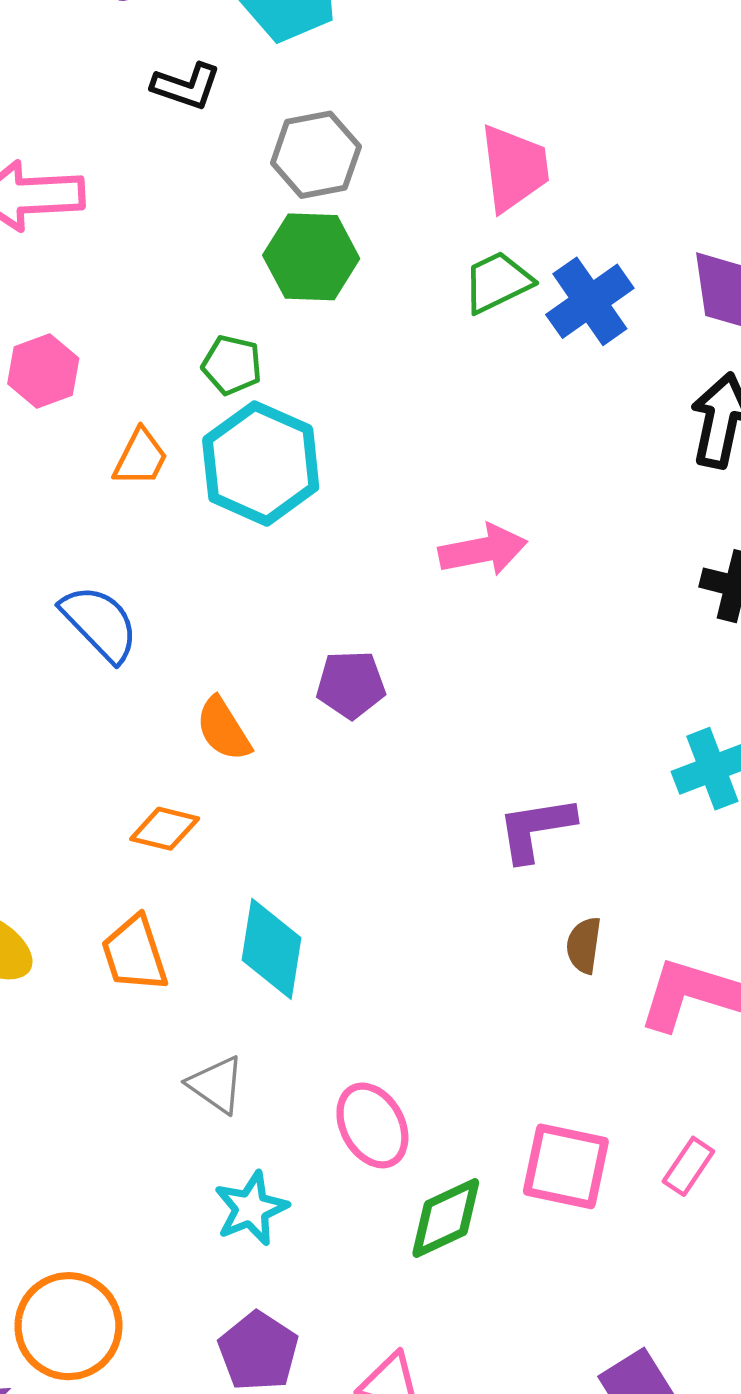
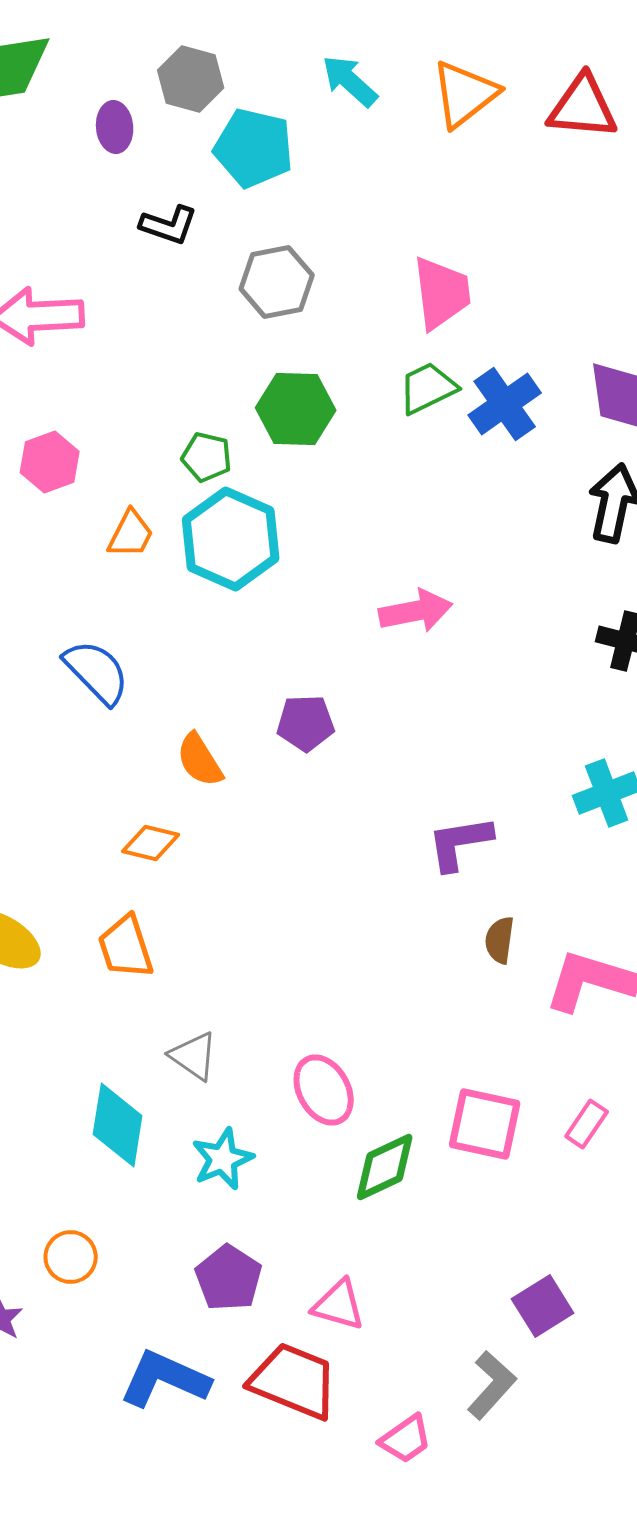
green hexagon: (311, 257) -> (296, 409), moved
cyan diamond: (272, 949) -> (118, 1125), moved
orange circle: (68, 1326) -> (71, 1257), size x0.6

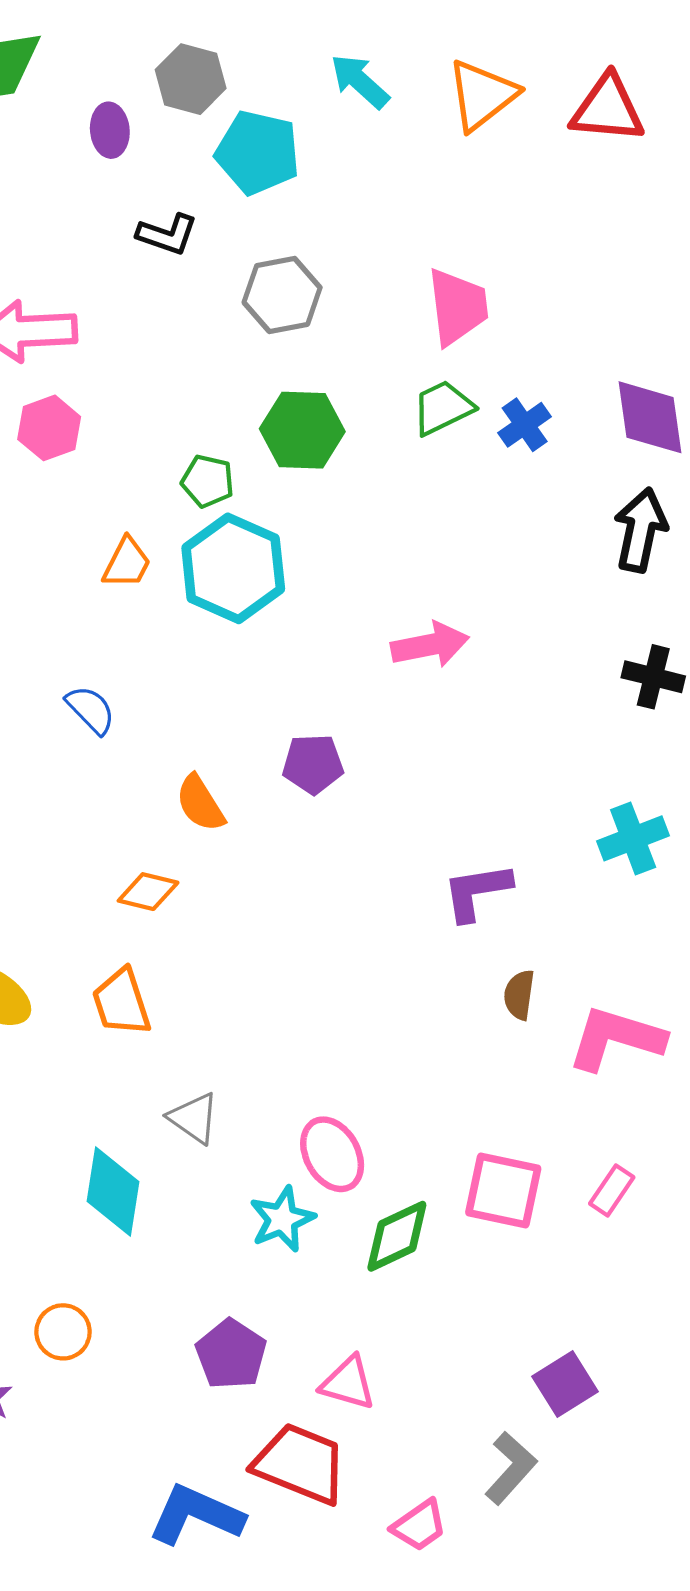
blue cross: (505, 404) -> (525, 425), size x0.7
pink hexagon: (50, 462) -> (49, 428), moved
blue semicircle: (97, 672) -> (91, 710), size x0.7
cyan star: (223, 1159) -> (282, 1219), moved
blue L-shape: (165, 1379) -> (196, 1515), moved

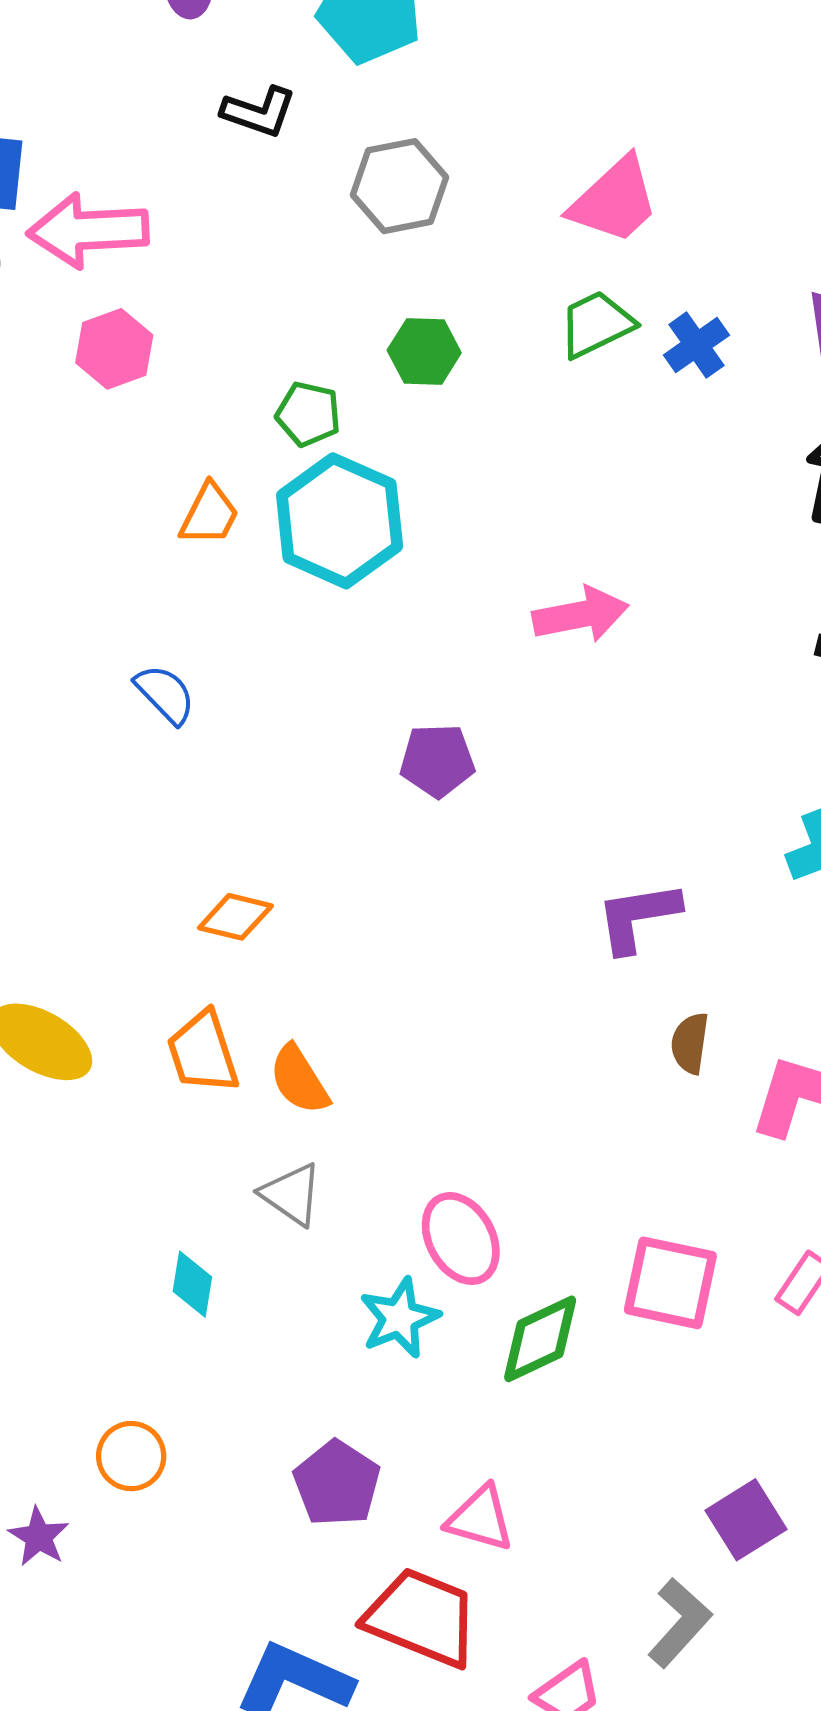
pink trapezoid: (458, 307) -> (614, 200), turned 54
green hexagon: (302, 430) -> (424, 352), size x0.7
orange semicircle: (200, 803) -> (299, 1080), moved
cyan diamond: (113, 1192) -> (192, 1284), size x0.6

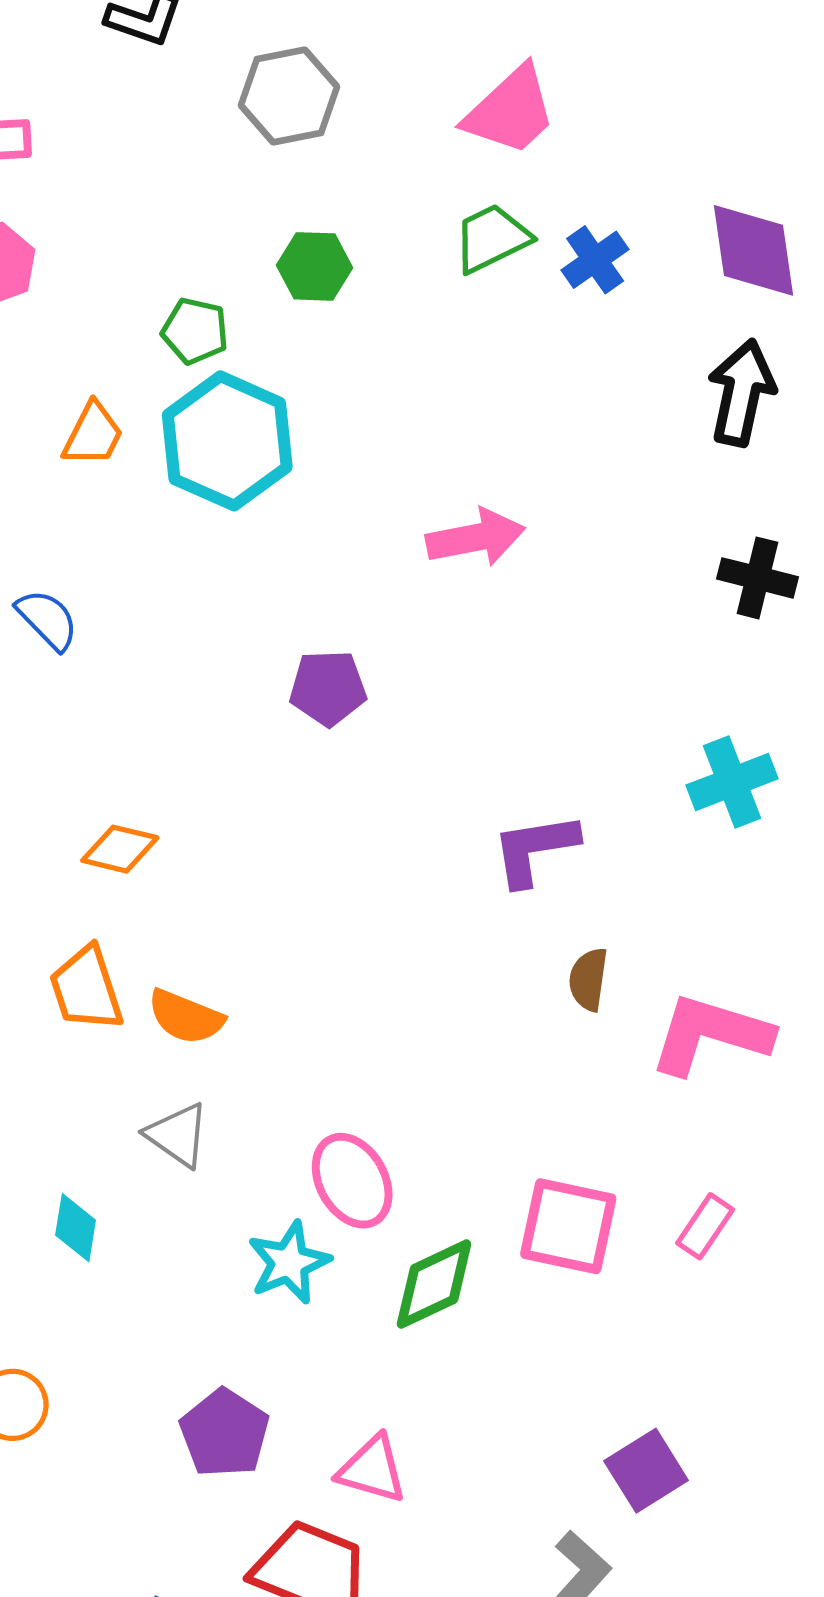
orange semicircle: (299, 1080) -> (186, 1017), turned -36

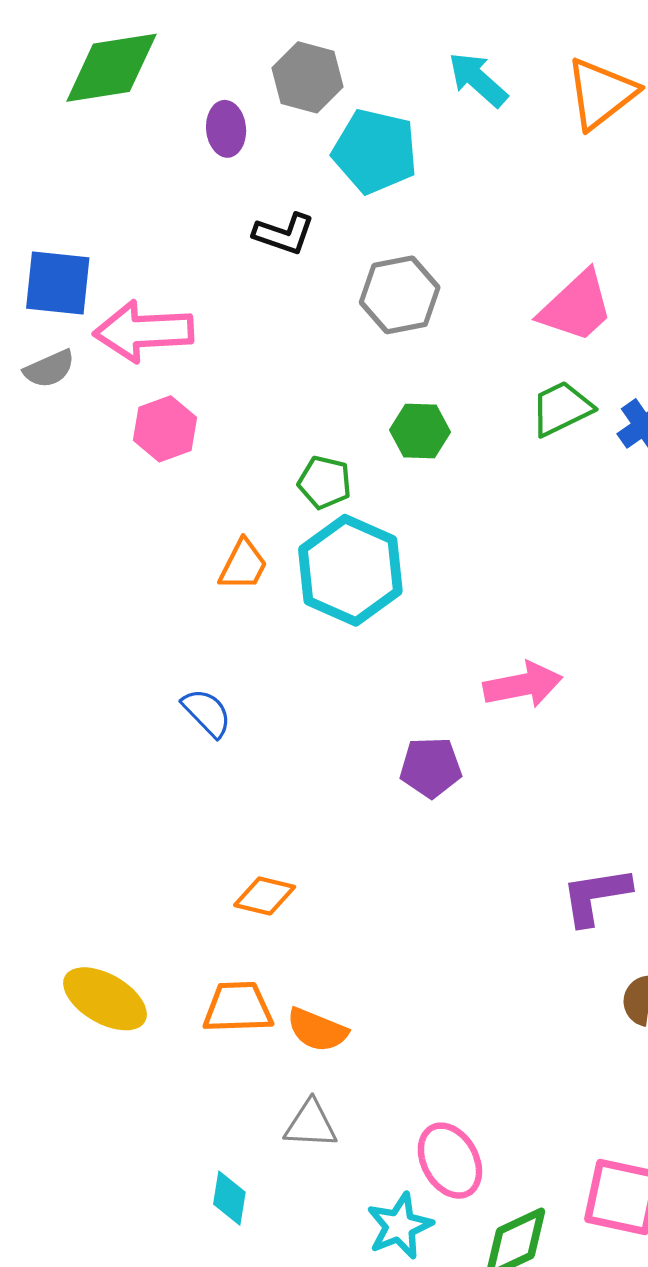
pink arrow: (476, 538) -> (523, 685), moved
orange trapezoid: (86, 989) -> (238, 1007), turned 106
gray triangle: (178, 1135) -> (311, 1124), turned -32

